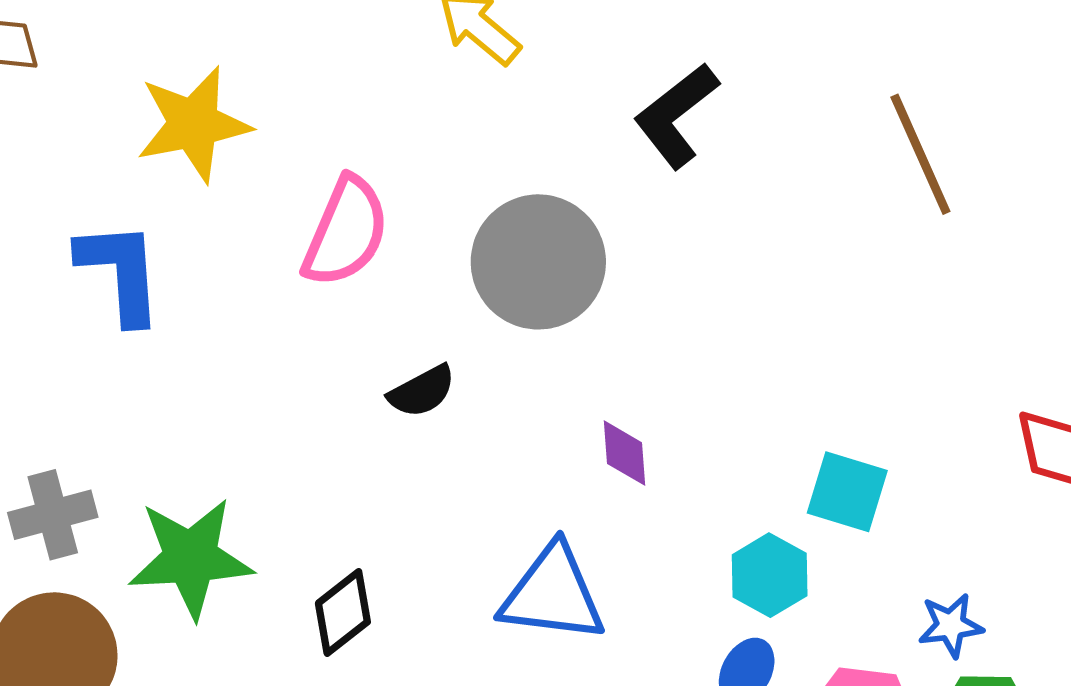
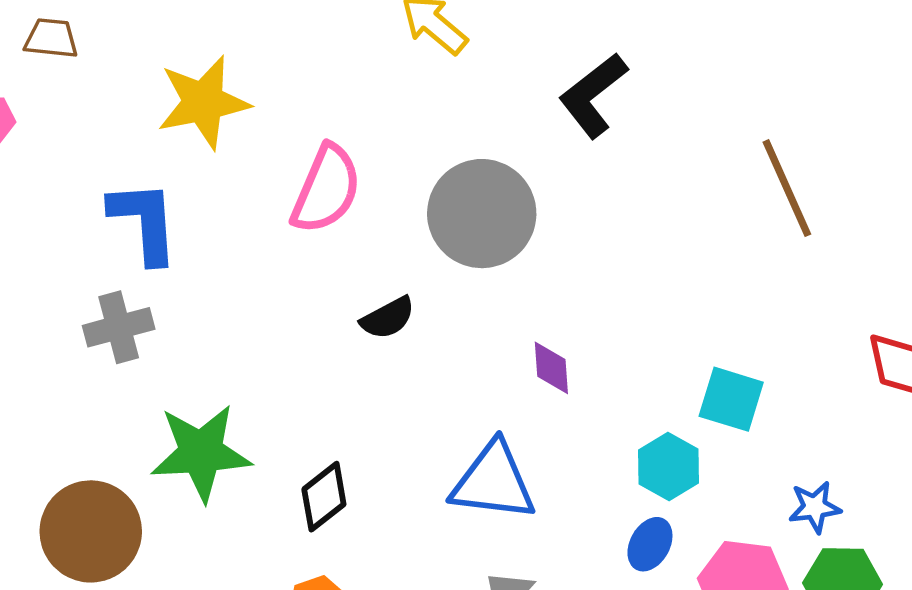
brown line: (920, 154) -> (787, 188), moved
gray cross: (53, 515) -> (119, 327), moved

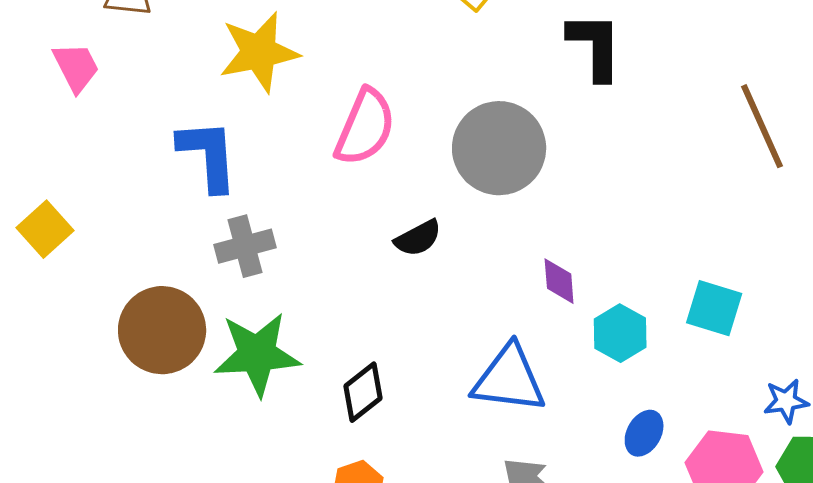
black L-shape: (593, 95) -> (595, 46), turned 128
gray cross: (119, 327) -> (245, 246), moved
cyan hexagon: (669, 466) -> (620, 333), moved
brown circle: (91, 531) -> (162, 330), moved

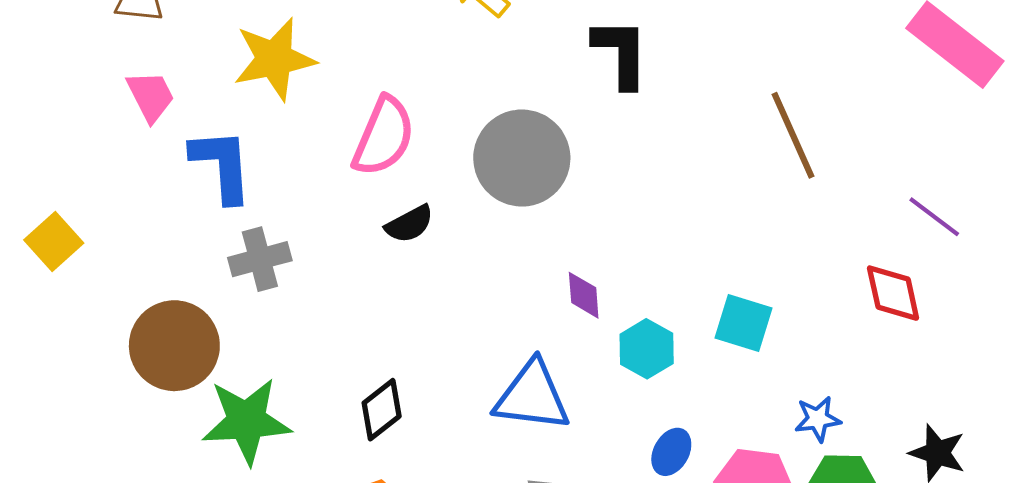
pink trapezoid: (76, 67) -> (151, 96), moved
black semicircle: (418, 238) -> (409, 224), moved
green star: (257, 354) -> (247, 421), moved

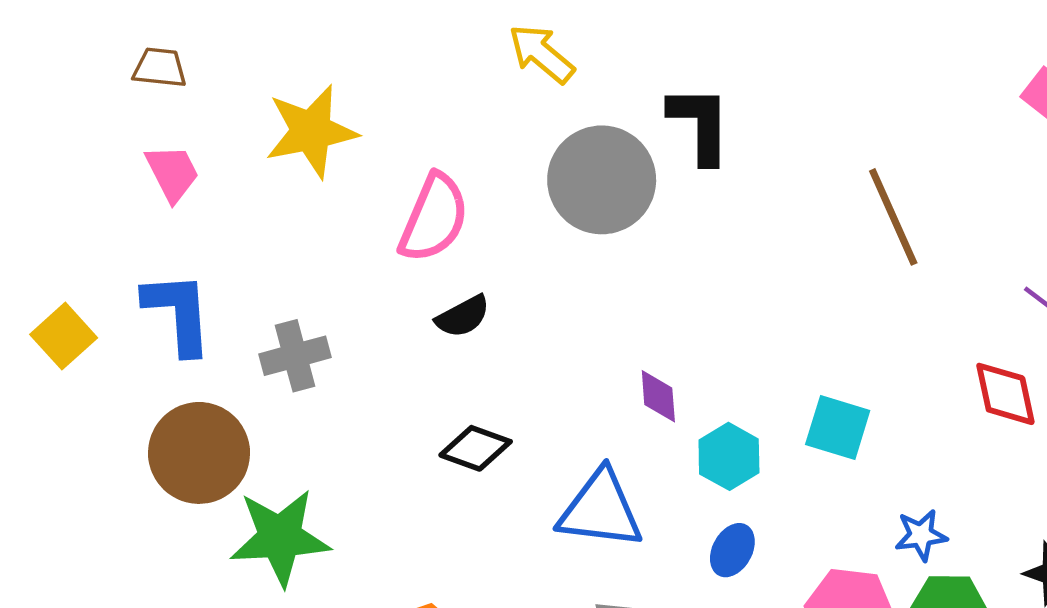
gray circle: (522, 158) -> (602, 180), moved
blue L-shape: (222, 165) -> (178, 313), moved
black diamond: (382, 410) -> (476, 448), moved, turned 58
blue ellipse: (671, 452) -> (732, 550), moved

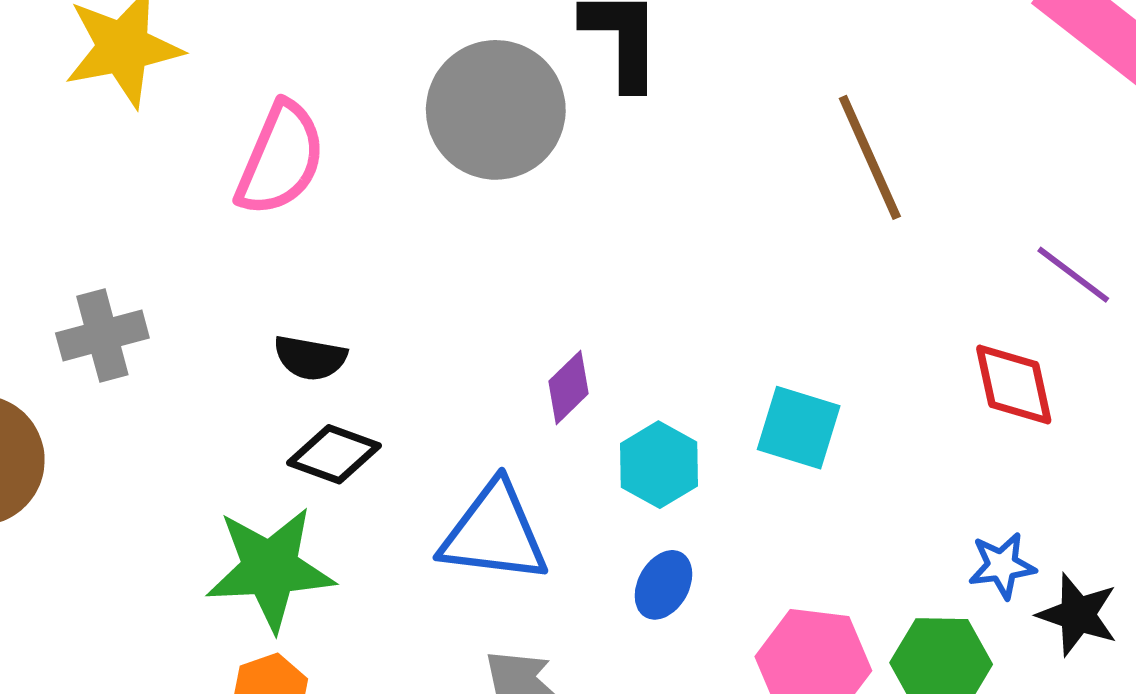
black semicircle: (463, 316) -> (310, 358), moved, turned 38
purple diamond: (658, 396) -> (568, 387), turned 50
blue star: (921, 535) -> (1002, 566), moved
green star: (280, 537) -> (270, 569), moved

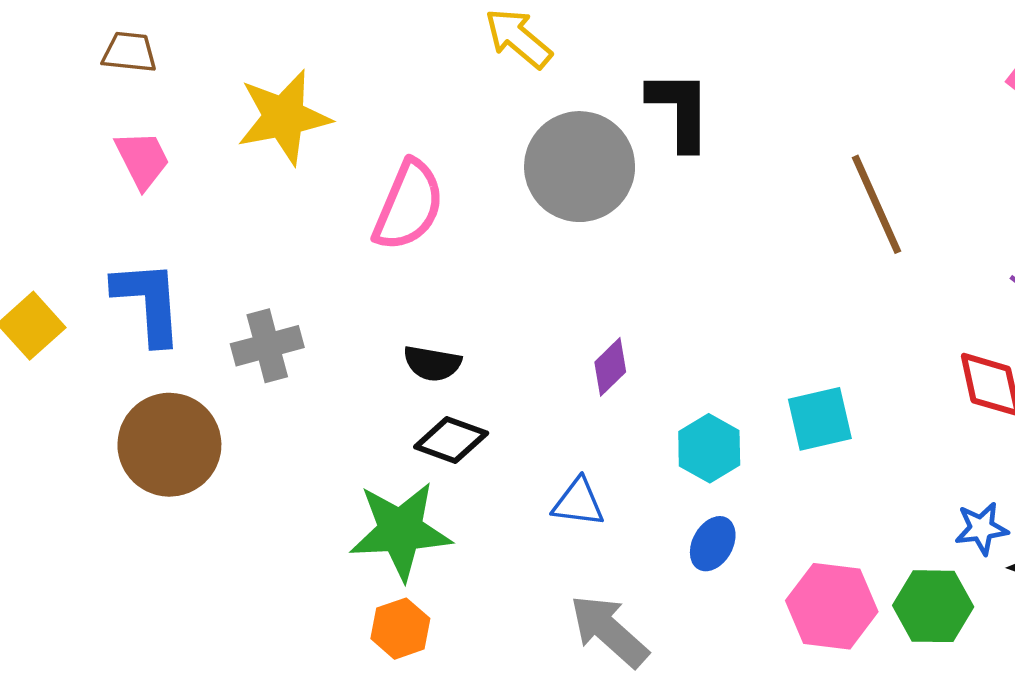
purple diamond: (568, 387) -> (610, 367), moved
cyan square: (799, 428) -> (820, 419), turned -30
blue triangle: (494, 533) -> (578, 502), size x0.6

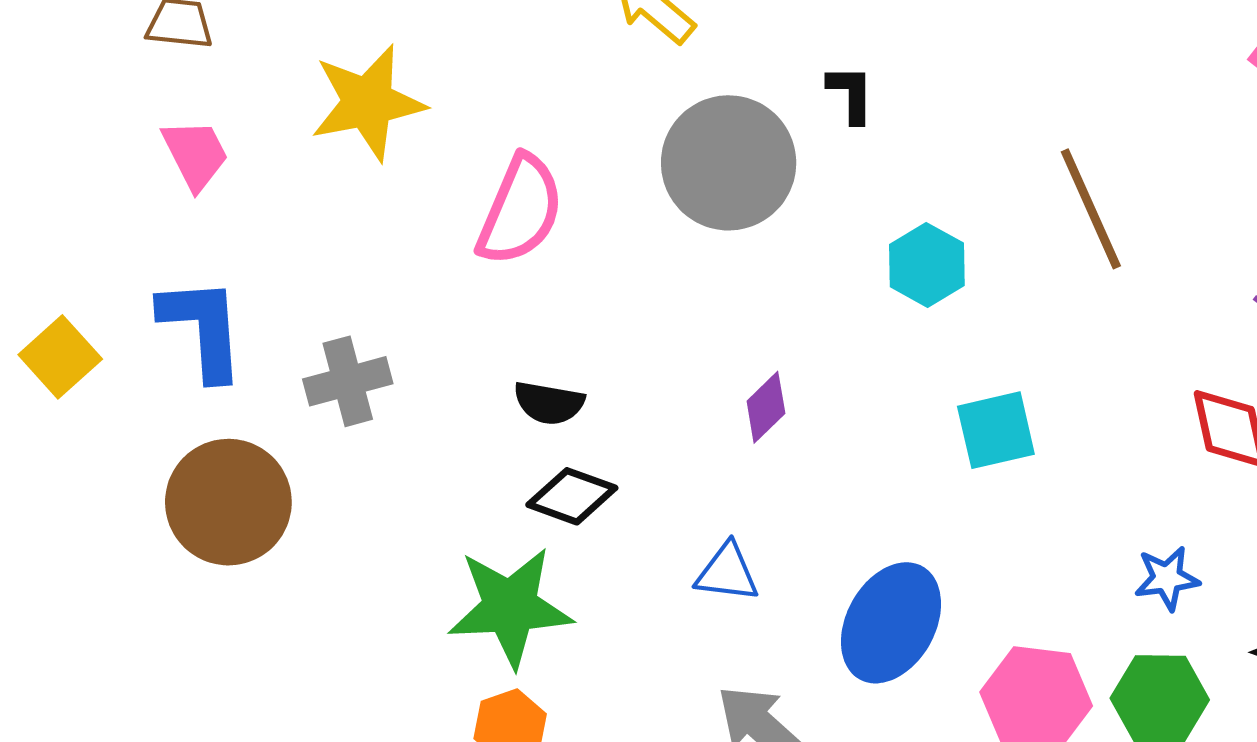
black L-shape: (680, 110) -> (851, 94), size x0.6
cyan square: (820, 419) -> (996, 430), moved
cyan hexagon: (709, 448) -> (927, 265), moved
blue star: (981, 528) -> (1167, 578), moved
blue ellipse: (713, 544) -> (891, 623), size x1.8

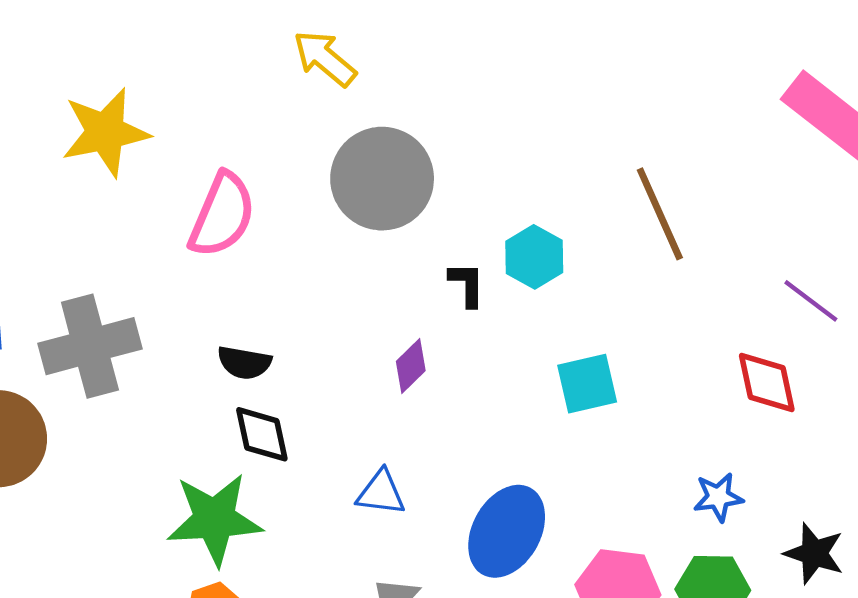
black L-shape: (851, 94) -> (467, 284), moved
gray cross: (348, 381) -> (90, 346), size x1.5
black diamond: (572, 496) -> (262, 434), turned 58

